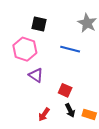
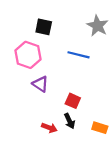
black arrow: (70, 110) -> (70, 121), moved
red arrow: (44, 114) -> (49, 128), turned -104

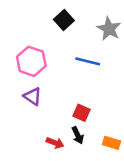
black square: (44, 27) -> (64, 20), moved, turned 36
purple triangle: (40, 84) -> (33, 96), moved

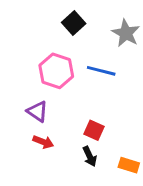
pink hexagon: (31, 61) -> (56, 71), moved
red arrow: (55, 143) -> (43, 142), moved

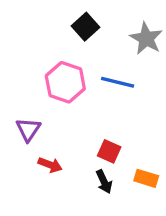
purple triangle: (37, 111) -> (28, 129), moved, turned 30
orange rectangle: (129, 165) -> (146, 178), moved

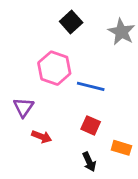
blue line: (118, 82) -> (91, 86), moved
black arrow: (104, 182) -> (89, 162), moved

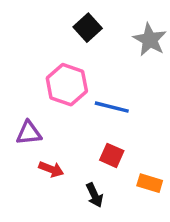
purple triangle: (24, 107) -> (29, 133), turned 50
black arrow: (89, 162) -> (94, 195), moved

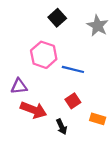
red square: (112, 155) -> (73, 101), turned 32
red arrow: (51, 169) -> (34, 110), size x1.6

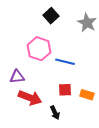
red square: (73, 101) -> (65, 90), turned 32
orange rectangle: (98, 119) -> (87, 95), moved

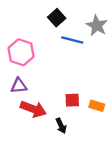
pink hexagon: (39, 49) -> (21, 52), moved
blue line: (65, 62) -> (72, 40), moved

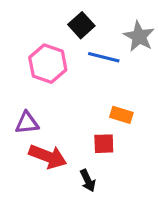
pink hexagon: (21, 52) -> (48, 64), moved
orange rectangle: (97, 106) -> (121, 115), moved

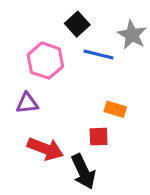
purple triangle: (27, 123) -> (27, 103), moved
black arrow: (88, 180) -> (83, 172), size x1.6

